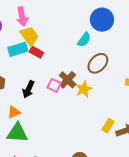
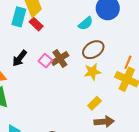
cyan rectangle: (18, 49) -> (19, 17), turned -72
yellow star: (84, 89) -> (92, 72), moved
yellow rectangle: (108, 126) -> (94, 103), moved

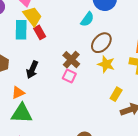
red rectangle: (36, 24) -> (40, 32), turned 32
pink square: (45, 61) -> (69, 76), moved
yellow star: (92, 72) -> (106, 64), turned -30

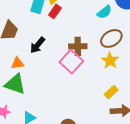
red rectangle: (40, 32) -> (55, 11), turned 48
brown cross: (71, 60) -> (78, 46), turned 30
pink square: (69, 76) -> (71, 62), size x1.6

